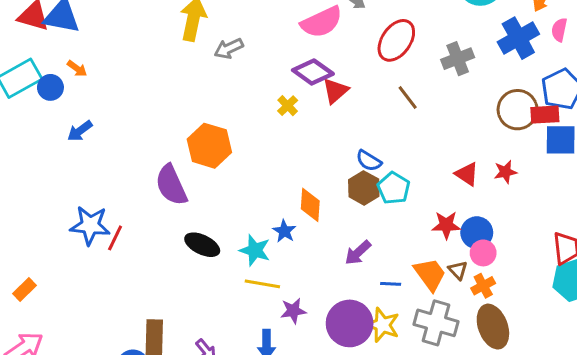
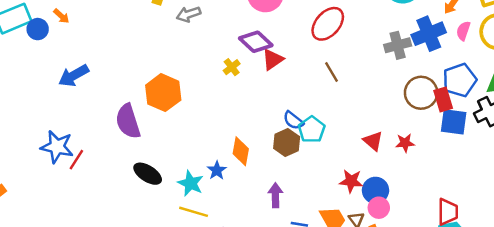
gray cross: (458, 59) -> (398, 45), moved
red rectangle: (545, 115) -> (443, 99), turned 70
blue arrow: (80, 131) -> (74, 76), moved, size x1.4
cyan pentagon: (394, 188) -> (312, 130), moved
purple arrow: (358, 253) -> (275, 195), turned 125

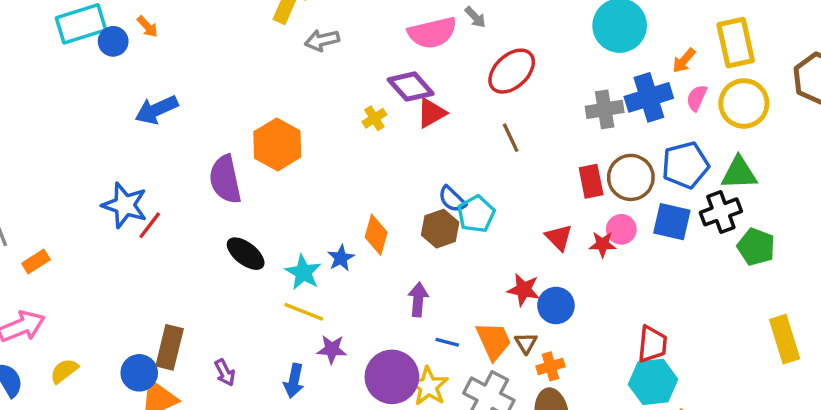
red rectangle: (443, 99) -> (591, 181), moved
pink circle: (379, 208) -> (621, 229), moved

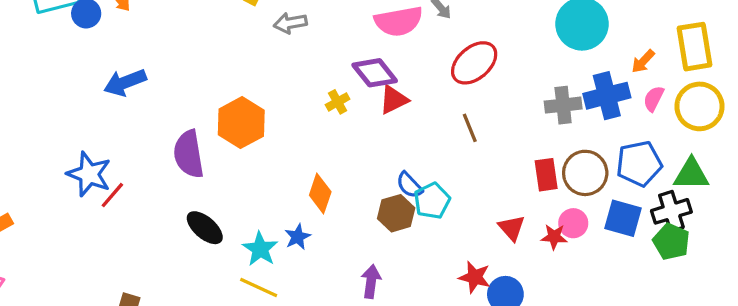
orange diamond: (376, 235) -> (320, 193), moved
green pentagon: (756, 247) -> (671, 242), moved

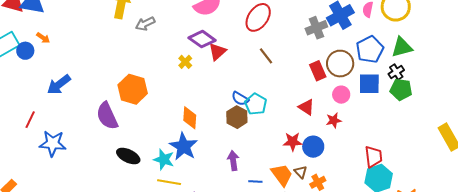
red line: (112, 195) -> (30, 120), moved
black cross: (671, 211) -> (396, 72), size x0.7
blue star: (298, 237) -> (184, 146), size x1.8
red star: (554, 237) -> (334, 120), moved

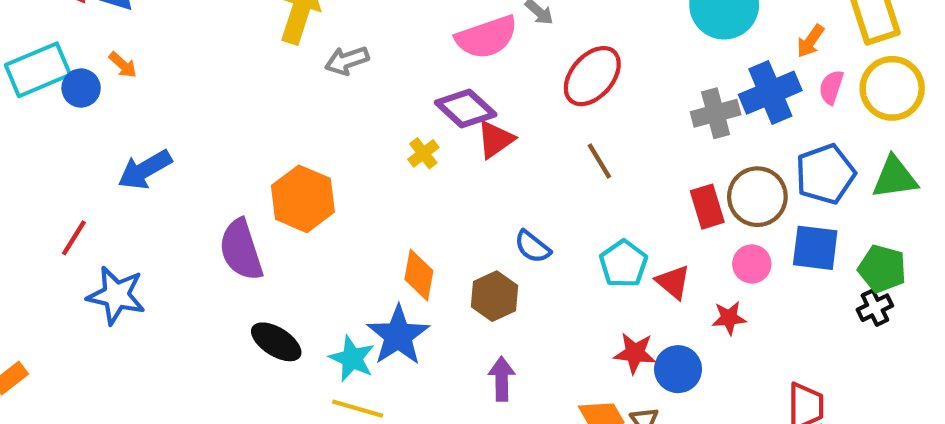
black cross: (396, 72) -> (875, 308), moved
cyan pentagon: (256, 104) -> (623, 264), moved
brown hexagon: (237, 117) -> (495, 296), moved

